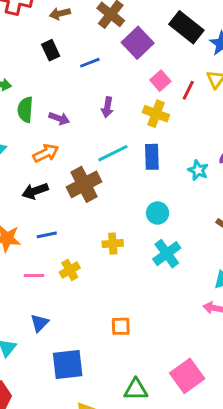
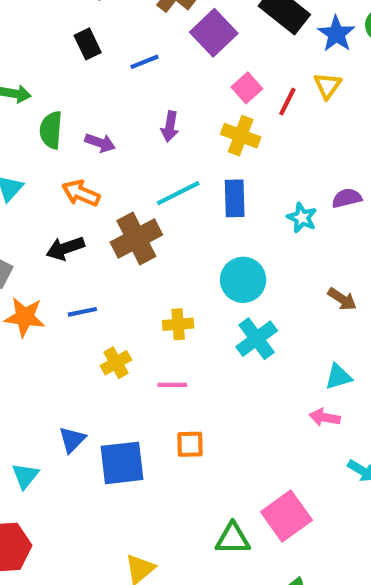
orange arrow: (46, 153) -> (81, 193), turned -130
cyan circle: (158, 213) -> (243, 280), size x1.4
pink line: (34, 276) -> (172, 385), moved
blue square: (68, 364) -> (122, 463), moved
green triangle: (136, 390) -> (233, 539), moved

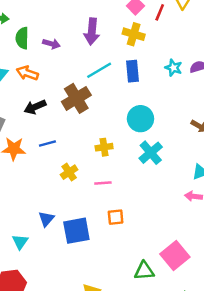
purple arrow: (170, 126) -> (92, 31), size x1.5
orange arrow: (81, 193) -> (27, 73), moved
cyan star: (302, 218) -> (173, 68), moved

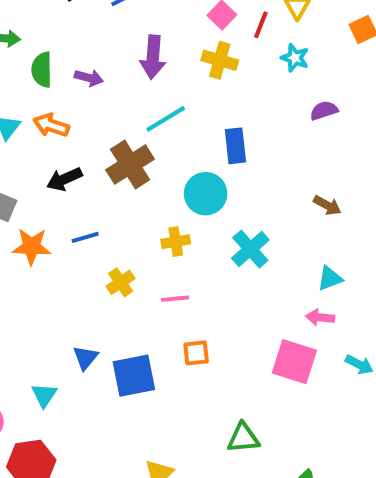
cyan star: (173, 68) -> (295, 58), moved
blue rectangle: (132, 71) -> (235, 146), moved
cyan circle: (140, 119) -> (206, 194), moved
pink square: (175, 256) -> (294, 362), moved, turned -32

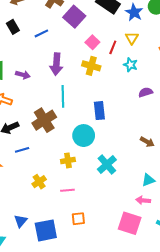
cyan line: (166, 119) -> (63, 96), turned -60
blue line: (85, 237) -> (22, 150), moved

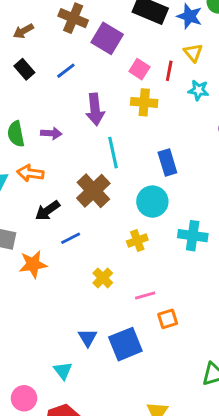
cyan cross: (107, 165) -> (193, 236), turned -30
pink line: (67, 190) -> (145, 295), moved

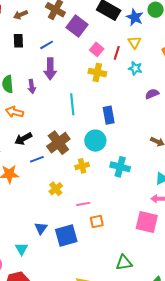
black rectangle: (24, 69) -> (18, 41), turned 32
purple arrow: (95, 109) -> (50, 69), moved
purple arrow: (51, 133) -> (32, 86), turned 72
brown cross: (93, 191) -> (58, 143), moved

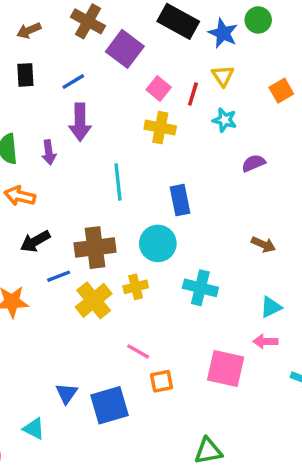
brown cross: (58, 143) -> (95, 248), turned 30
yellow cross: (56, 189) -> (94, 300), moved, size x1.5
pink line: (83, 204) -> (138, 351), turned 40
pink square: (147, 222) -> (226, 369), moved
cyan triangle: (22, 249) -> (34, 429), turned -32

